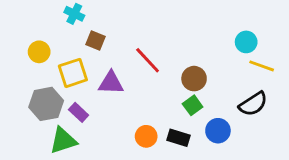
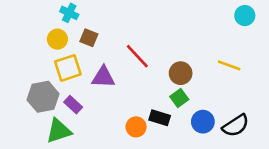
cyan circle: (246, 42) -> (245, 16), moved
yellow circle: (39, 52) -> (57, 39), moved
yellow line: (262, 66) -> (229, 65), moved
black semicircle: (253, 104) -> (236, 126), moved
black rectangle: (179, 138) -> (160, 118), moved

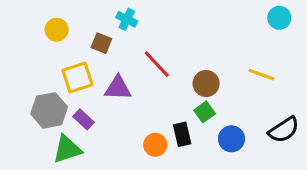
cyan cross: (69, 13) -> (127, 19), moved
yellow circle: (57, 39) -> (57, 30), moved
black rectangle: (160, 118) -> (182, 134), turned 60
black semicircle: (236, 126) -> (284, 130), moved

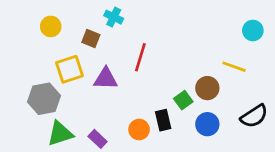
cyan circle: (279, 18) -> (253, 30), moved
red line: (157, 64) -> (140, 57), turned 60
brown circle: (206, 84) -> (207, 88), moved
purple rectangle: (84, 119) -> (98, 139), moved

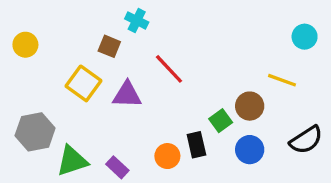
yellow circle: (51, 26) -> (25, 45), moved
red line: (140, 57) -> (169, 69), turned -60
yellow square: (69, 69) -> (83, 83), turned -36
gray hexagon: (44, 99) -> (35, 132), moved

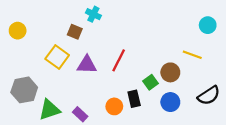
red line: (169, 69) -> (119, 60), moved, turned 70

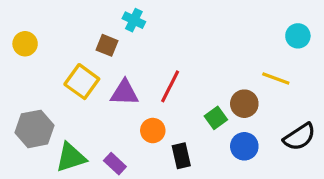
black rectangle: (134, 99) -> (181, 156), moved
orange circle: (114, 106) -> (153, 131), moved

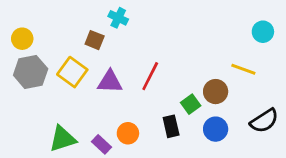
gray hexagon: (35, 129) -> (31, 72), moved
orange circle: (153, 131) -> (128, 133), moved
black rectangle: (181, 156) -> (171, 126), moved

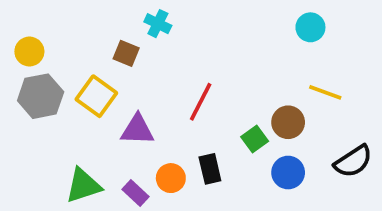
cyan circle: (263, 32) -> (310, 27), moved
purple triangle: (110, 82) -> (137, 130), moved
black rectangle: (171, 126) -> (210, 169), moved

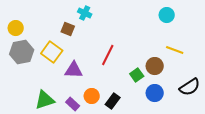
black rectangle: (210, 169) -> (113, 101), moved, turned 49

